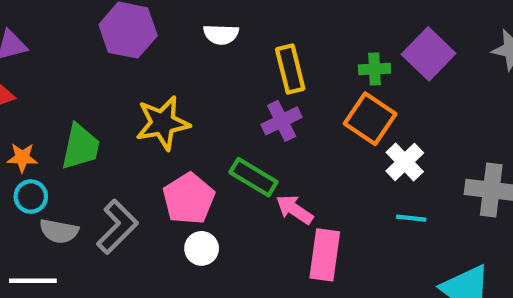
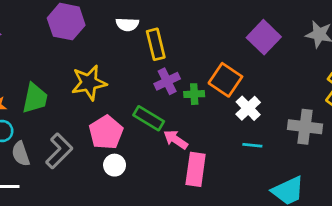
yellow rectangle: (290, 69) -> (156, 44), moved
green cross: (374, 69) -> (194, 94), moved
gray semicircle: (59, 231) -> (21, 154), turned 60

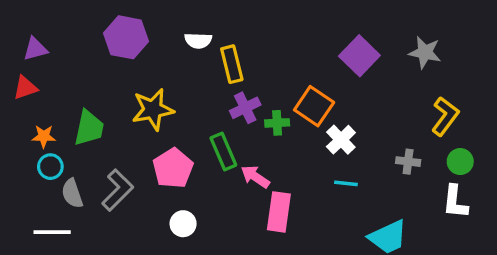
green rectangle: (149, 118) -> (223, 151), turned 36
gray cross: (305, 127) -> (408, 162), size x0.6
white circle: (115, 165) -> (183, 224), moved

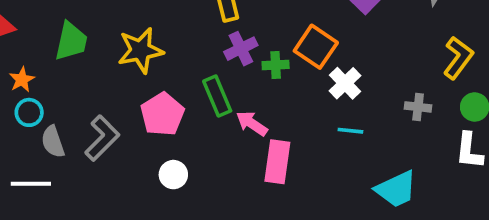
green trapezoid: (89, 128) -> (71, 41), moved
orange star: (44, 136) -> (22, 80), turned -30

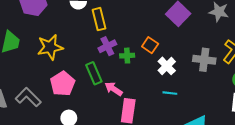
orange square: (316, 47) -> (150, 45), size x0.7
gray cross: (418, 107) -> (204, 60), moved, size x1.5
gray L-shape: (102, 138) -> (28, 97), turned -90

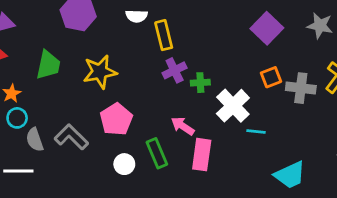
orange square: (150, 45) -> (271, 77), moved, turned 35
white cross: (167, 66) -> (233, 106), moved, size x1.4
green rectangle: (94, 73) -> (157, 153), moved

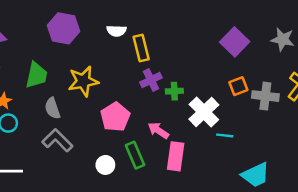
pink pentagon: (116, 119) -> (115, 117), moved
gray semicircle: (35, 140) -> (52, 108), moved

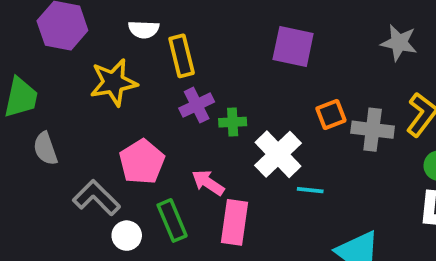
purple square: (235, 42) -> (293, 46), moved, turned -32
yellow star: (83, 81) -> (113, 82), moved
gray L-shape: (57, 140) -> (96, 198), moved

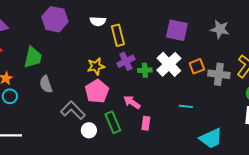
gray star: (399, 43) -> (220, 29), moved
yellow star: (113, 82) -> (96, 66), moved, size x0.7
white cross: (278, 154) -> (169, 64), moved
pink rectangle: (234, 222) -> (146, 123), size x0.6

